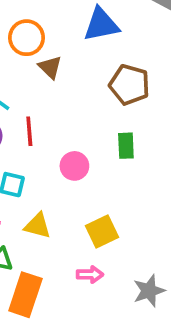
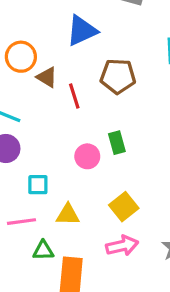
red line: (29, 131) -> (74, 96), moved
green rectangle: (126, 146) -> (117, 143), moved
pink arrow: (90, 275) -> (122, 246), size x1.4

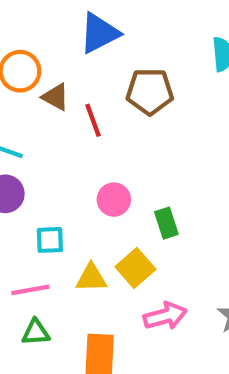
green rectangle: (117, 143) -> (166, 223), moved
yellow square: (124, 207) -> (135, 268), moved
green triangle: (43, 251) -> (36, 332), moved

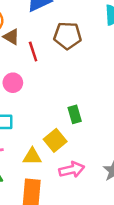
pink circle: (114, 200) -> (13, 83), moved
yellow triangle: (91, 278) -> (32, 157), moved

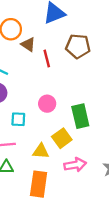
pink circle: (13, 83) -> (47, 104), moved
green rectangle: (75, 114) -> (80, 116), size x1.5

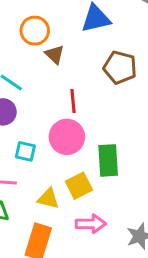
red line: (47, 59) -> (73, 101), moved
pink circle: (47, 104) -> (67, 137), size x1.5

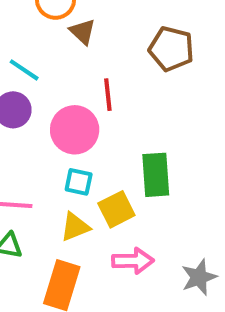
pink circle: (67, 137) -> (75, 130), moved
cyan square: (25, 151) -> (79, 182), moved
yellow triangle: (48, 199) -> (75, 227), turned -35

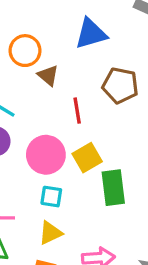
red line: (108, 95) -> (77, 111), moved
yellow square: (116, 209) -> (87, 158), moved

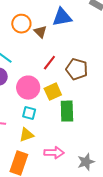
brown triangle: (48, 75) -> (40, 32), moved
brown pentagon: (120, 85) -> (77, 69), moved
red line: (77, 111) -> (49, 63), turned 42

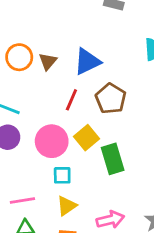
blue triangle: (62, 17) -> (87, 62), moved
brown triangle: (40, 32) -> (48, 61), turned 40
brown pentagon: (77, 69) -> (111, 99), turned 30

